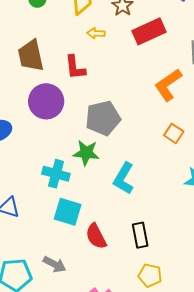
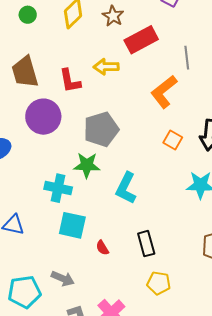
yellow arrow: (96, 33) -> (106, 67), moved, size x1.4
red semicircle: (96, 236) -> (102, 248), size x0.6

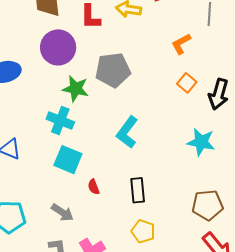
orange L-shape: (164, 92) -> (181, 44), size x0.7
orange square: (173, 140) -> (187, 83), moved
green star: (87, 165) -> (76, 89), moved
gray arrow: (63, 279) -> (62, 213), moved

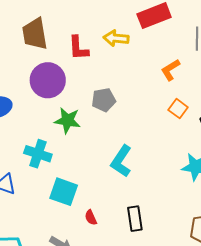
gray pentagon: (113, 70) -> (104, 100), size x0.7
cyan cross: (60, 121) -> (38, 154), moved

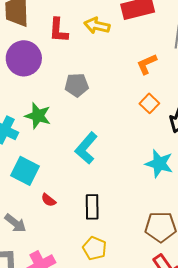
green star: (68, 120) -> (38, 116), moved
red semicircle: (91, 218) -> (49, 200), turned -35

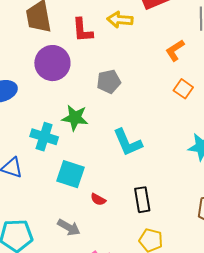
cyan L-shape: (86, 148) -> (128, 142), turned -56

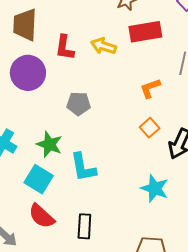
green star: (75, 118) -> (49, 144), moved
cyan square: (70, 174) -> (39, 179), moved
red semicircle: (98, 199) -> (42, 216), size x1.8

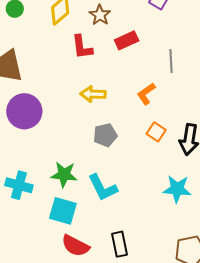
red rectangle: (145, 32) -> (127, 40), size x0.7
yellow arrow: (103, 46) -> (93, 94), moved
red L-shape: (65, 48) -> (82, 47), moved
gray pentagon: (79, 104) -> (105, 135), moved

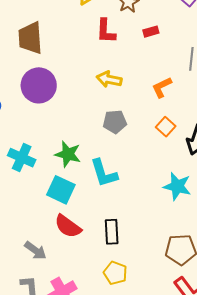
red rectangle: (127, 40) -> (151, 32), size x0.7

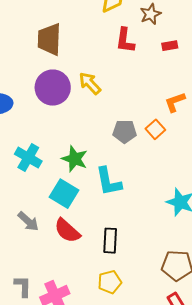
yellow arrow: (109, 79) -> (90, 83), moved, turned 30
orange square: (166, 127) -> (155, 129), moved
gray arrow: (35, 250) -> (28, 221), moved
yellow pentagon: (115, 273) -> (110, 282), turned 30

